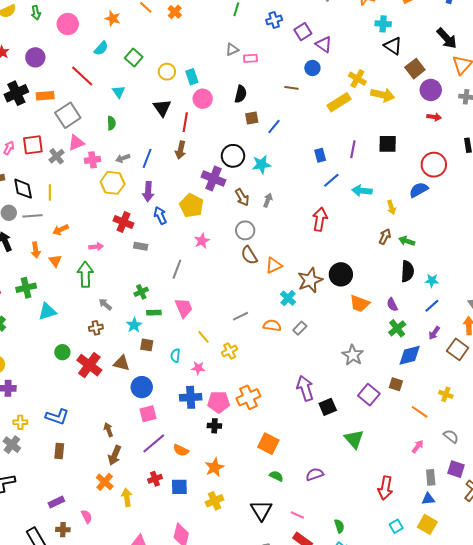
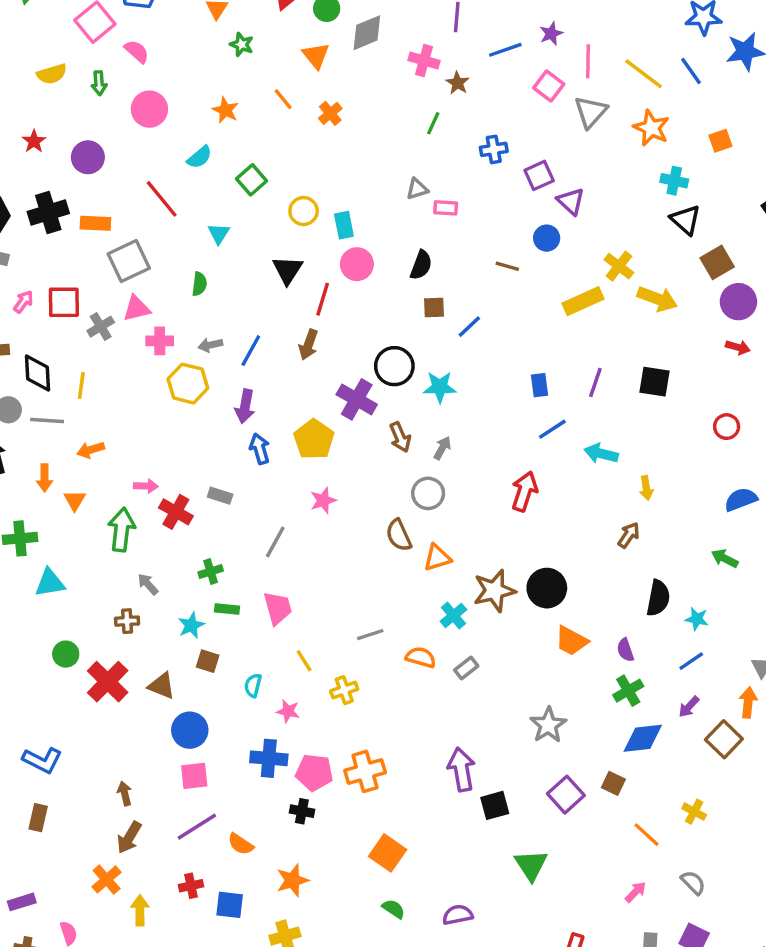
red circle: (434, 165) -> (727, 427), size x0.6
blue semicircle: (419, 190) -> (741, 499), moved
red cross: (123, 222) -> (176, 512), moved
gray circle: (245, 230) -> (428, 493), moved
green arrow: (407, 241) -> (725, 558), moved

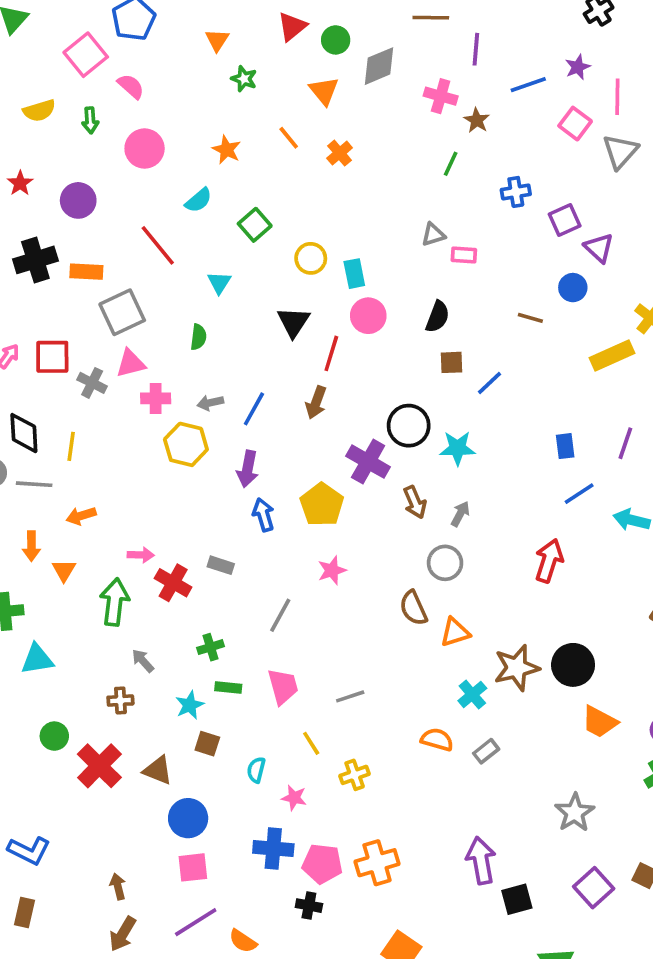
gray cross: (101, 327) -> (92, 383), turned -32
gray line: (370, 635) -> (350, 696), moved

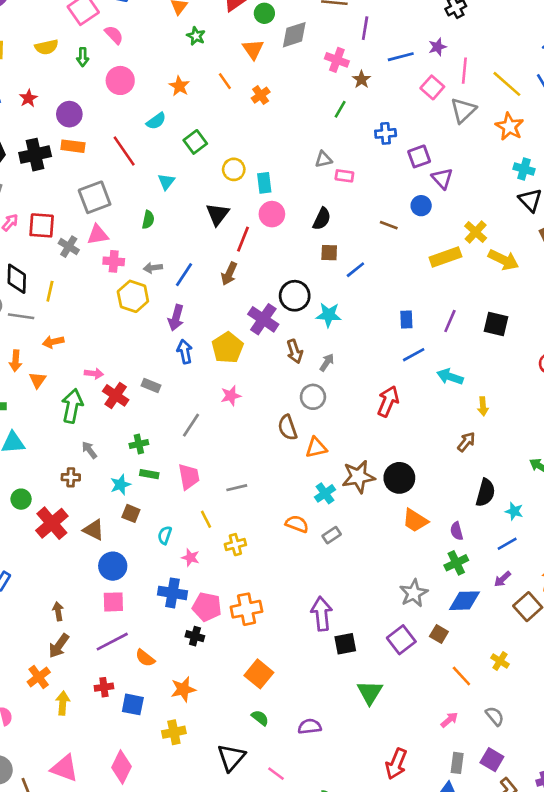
orange rectangle: (86, 272) -> (73, 146), moved
gray star: (575, 813) -> (414, 593), moved

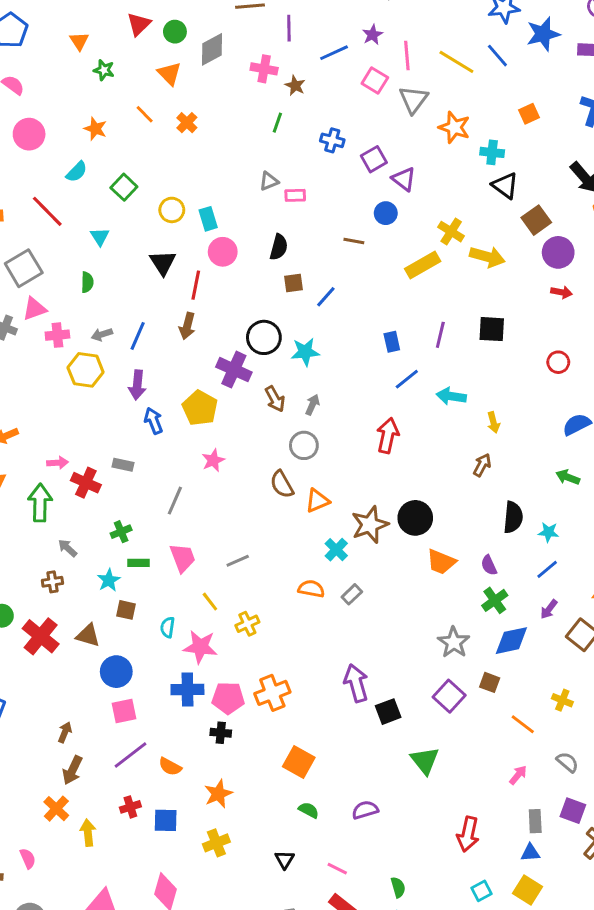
orange star: (509, 127) -> (454, 127), moved
blue cross: (386, 133) -> (332, 140), turned 30
pink star: (190, 558) -> (200, 647), size x1.6
brown arrow: (58, 611) -> (65, 732), turned 42
black triangle: (231, 757) -> (285, 860), size x0.6

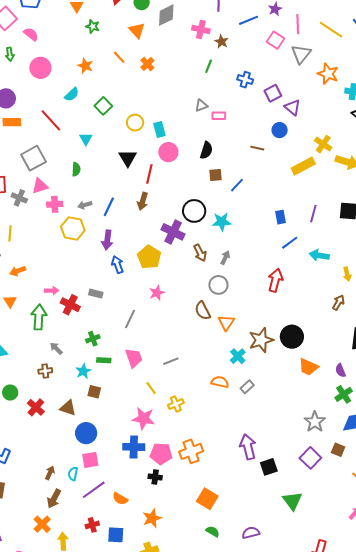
orange triangle: (317, 501) -> (226, 323), turned -36
cyan semicircle: (168, 627) -> (73, 474), moved
red cross: (41, 636) -> (36, 407), size x0.7

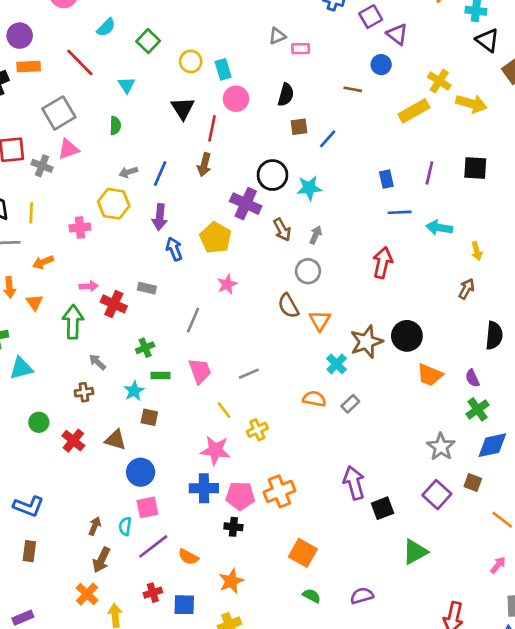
pink cross: (55, 204) -> (80, 227), moved
blue line: (290, 243) -> (400, 212), turned 36
green triangle: (292, 501) -> (415, 552), turned 40

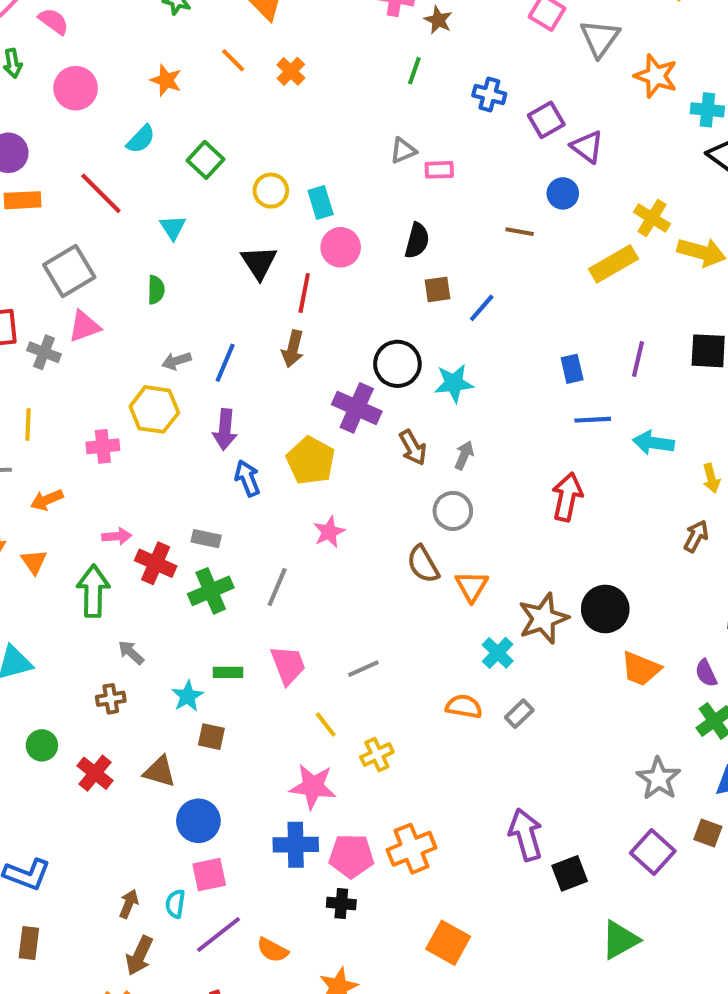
green cross: (145, 348) -> (211, 591), moved, size x1.5

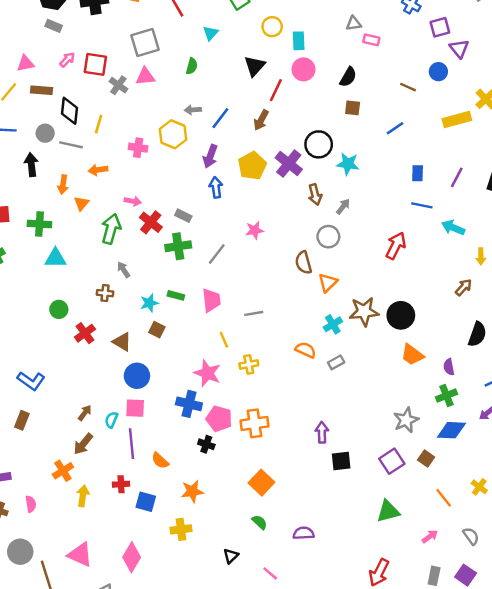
blue line: (482, 308) -> (395, 128), moved
yellow pentagon: (311, 461) -> (252, 166), moved
purple arrow: (526, 835) -> (322, 432), size x0.7
purple line: (218, 935) -> (131, 444), turned -72
green triangle: (620, 940) -> (388, 511), moved

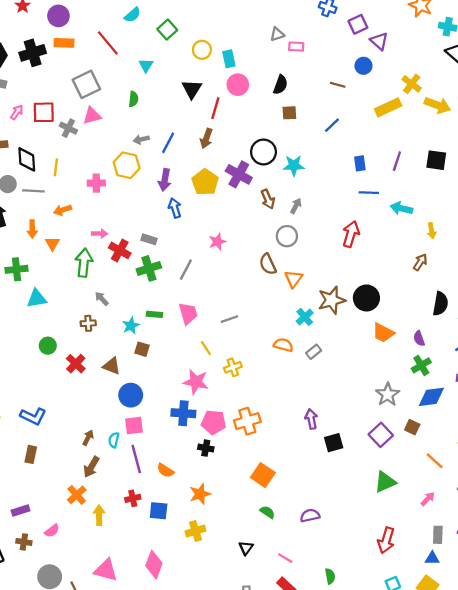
pink semicircle: (31, 504) -> (52, 531), turned 72

